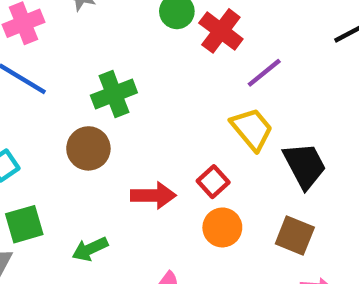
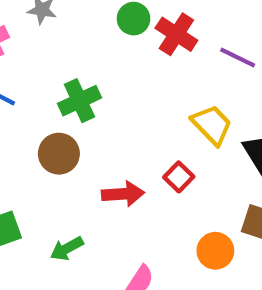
purple line: (264, 73) -> (238, 57), moved, turned 69
orange circle: (222, 227) -> (215, 251), moved

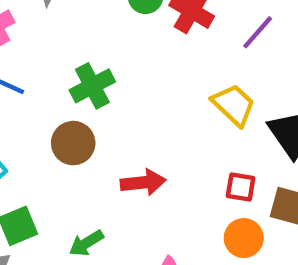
purple line: (238, 57) -> (258, 32), turned -72
red square: (179, 177) -> (241, 187), moved, turned -32

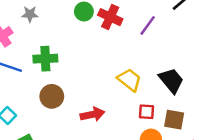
green cross: (92, 86) -> (45, 59), moved, turned 30
yellow trapezoid: (234, 105) -> (129, 80), moved

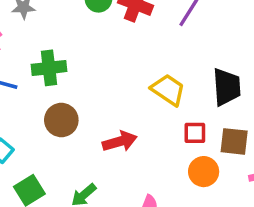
black trapezoid: (171, 80) -> (227, 87), turned 40

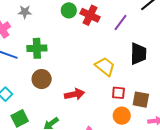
black trapezoid: (227, 87) -> (138, 54), moved

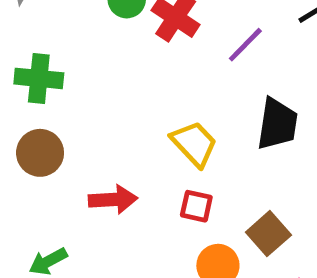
red square: (118, 93) -> (196, 206), moved
brown square: (141, 100) -> (268, 234), turned 30

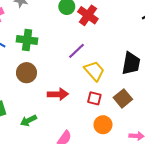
purple line: (245, 45) -> (77, 51), moved
brown square: (268, 234) -> (123, 98), moved

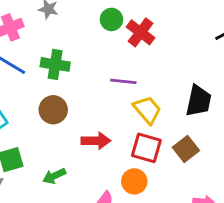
purple line: (77, 51) -> (123, 81), turned 48
red square: (94, 98) -> (146, 148), size x1.5
orange circle: (103, 125) -> (134, 181), moved

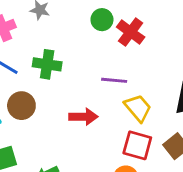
brown circle: (53, 110) -> (21, 106), moved
red arrow: (96, 141) -> (83, 117), moved

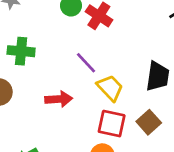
purple line: (114, 80) -> (86, 63), turned 45

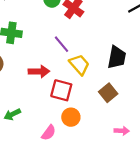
red square: (112, 124) -> (61, 90), moved

